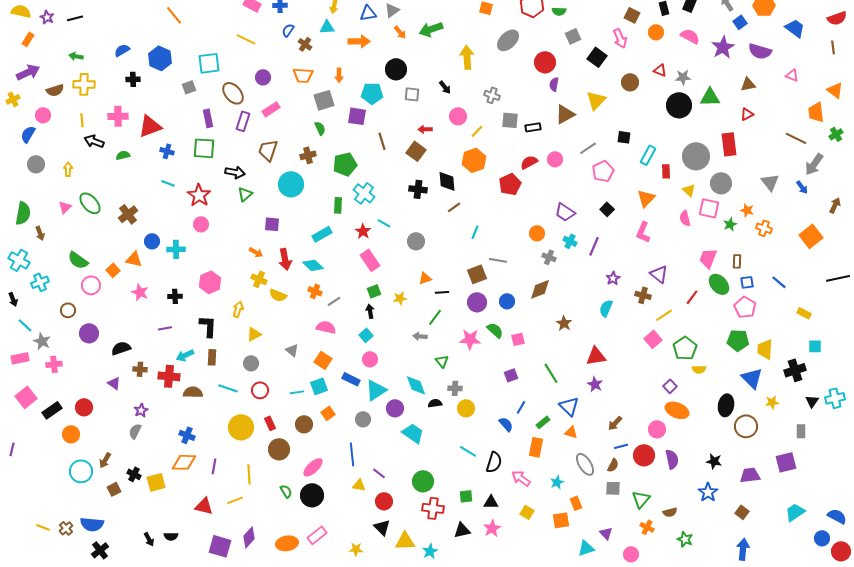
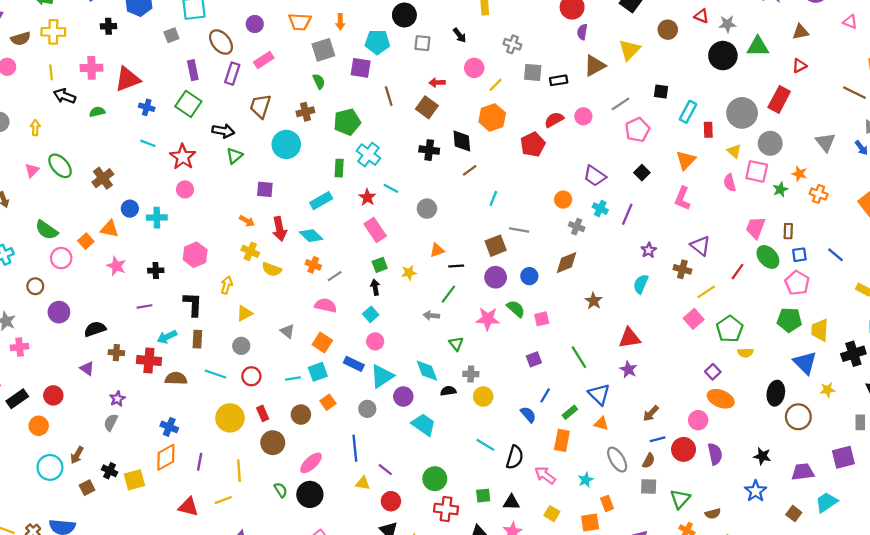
red rectangle: (729, 144) -> (779, 99), turned 35
green square: (204, 148) -> (188, 104), turned 30
orange diamond: (184, 462) -> (166, 457), turned -30
cyan trapezoid: (795, 512) -> (826, 502), moved

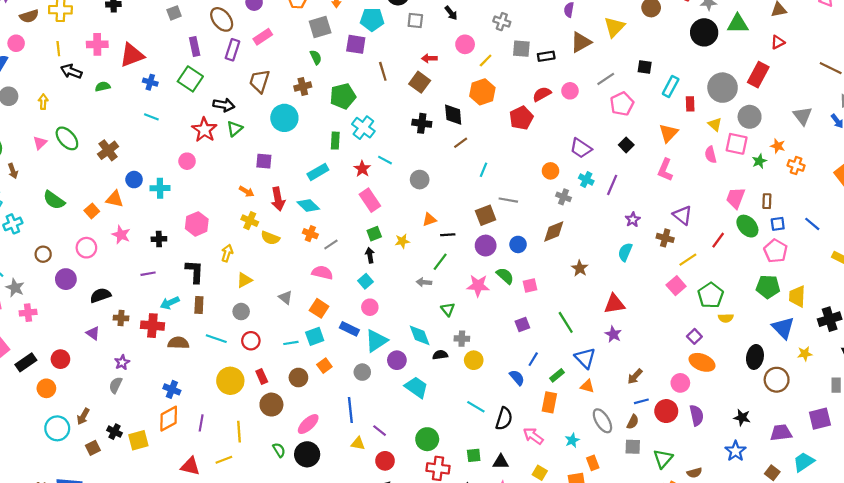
red star: (183, 157) -> (204, 130), moved
pink circle: (61, 258) -> (86, 248), moved

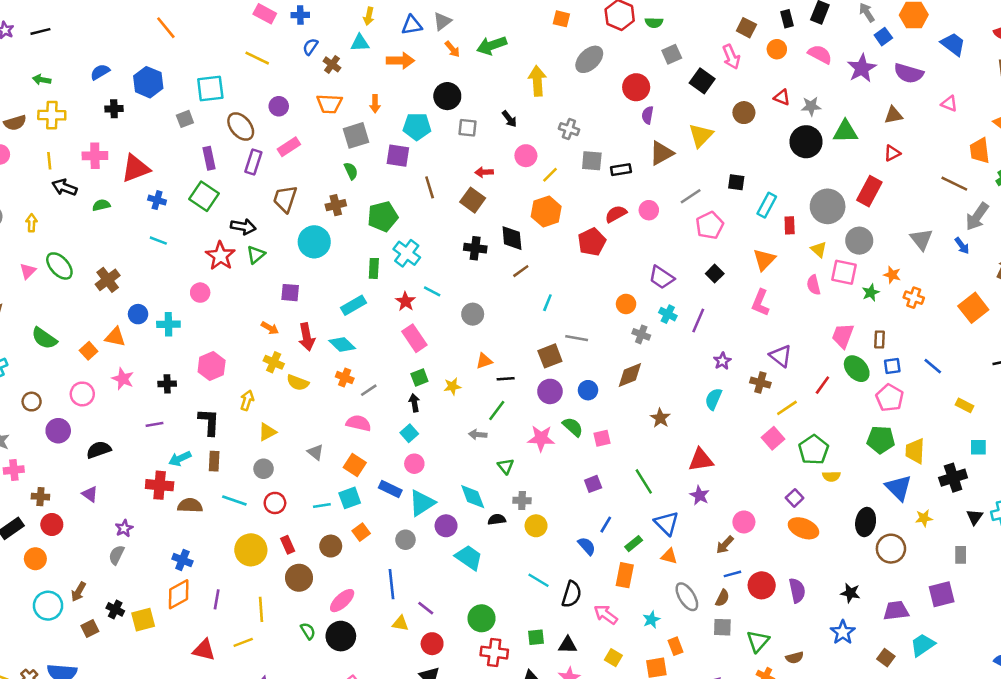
brown cross: (121, 318) -> (40, 497), moved
pink circle: (680, 383) -> (744, 522), moved

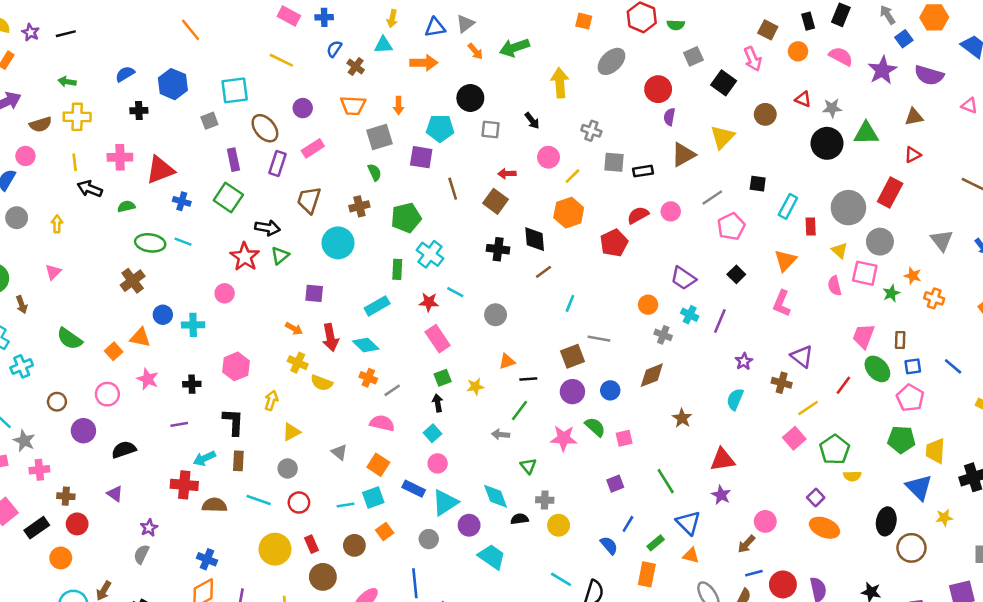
green ellipse: (59, 266) -> (150, 243), moved, turned -40
red star: (405, 301) -> (429, 302), turned -30

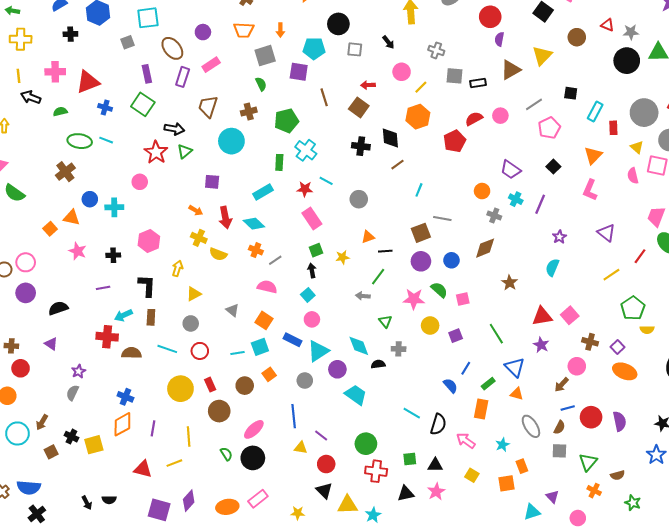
green semicircle: (70, 339) -> (14, 193), moved
brown cross: (782, 383) -> (590, 342), moved
pink circle: (107, 394) -> (26, 262), moved
pink square: (794, 438) -> (570, 315), moved
yellow circle: (559, 525) -> (430, 325), moved

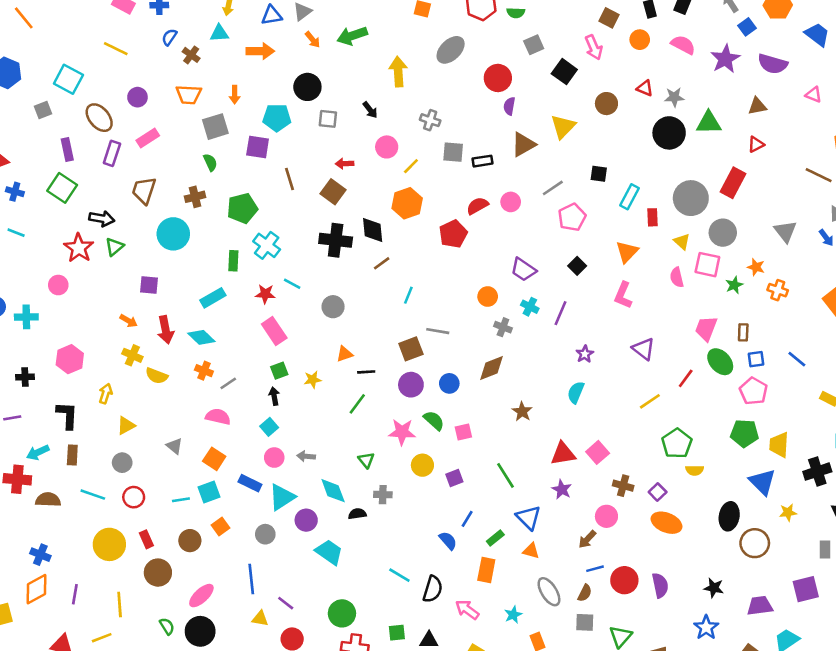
cyan square: (148, 18) -> (68, 79), turned 35
black cross: (361, 146) -> (336, 240), size x1.4
gray arrow: (363, 296) -> (306, 456), moved

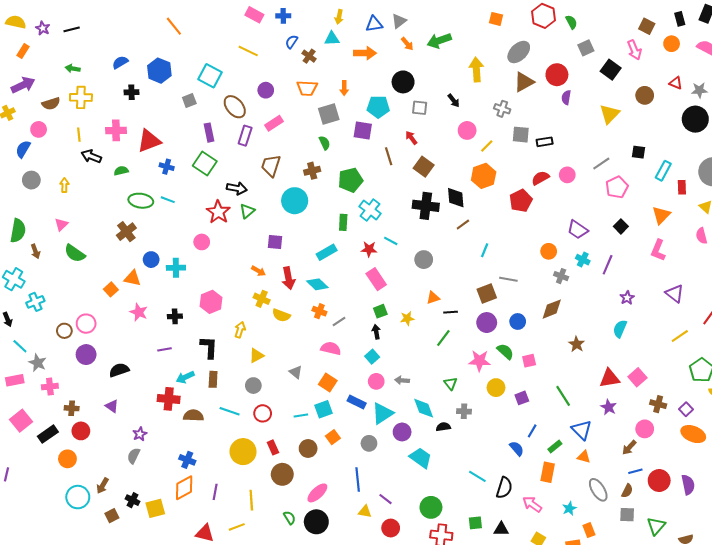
green semicircle: (516, 13) -> (571, 22), turned -120
brown triangle: (523, 144) -> (524, 82), moved
red arrow: (345, 164) -> (411, 138), moved, turned 56

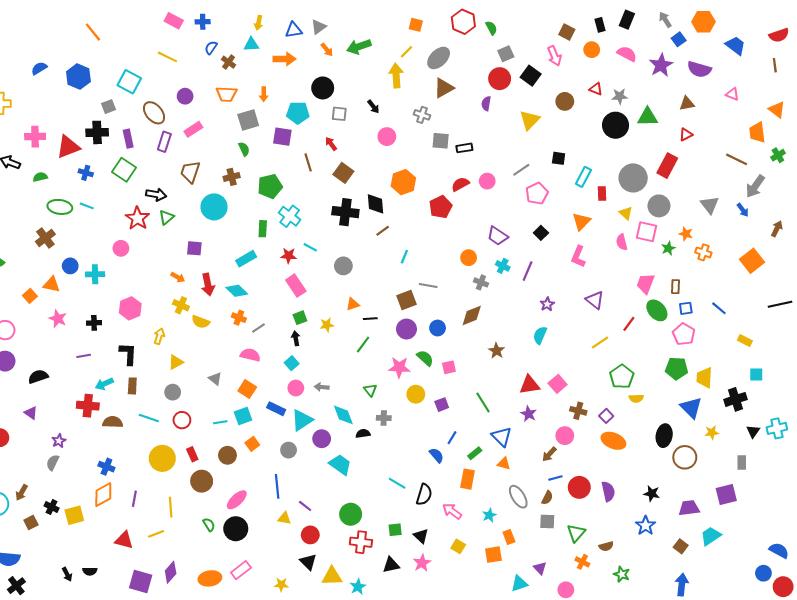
red circle: (557, 75) -> (500, 79), moved
black cross: (131, 92) -> (97, 132), moved, size x1.5
yellow line: (487, 146) -> (406, 52), moved
black triangle: (501, 529) -> (421, 536), turned 42

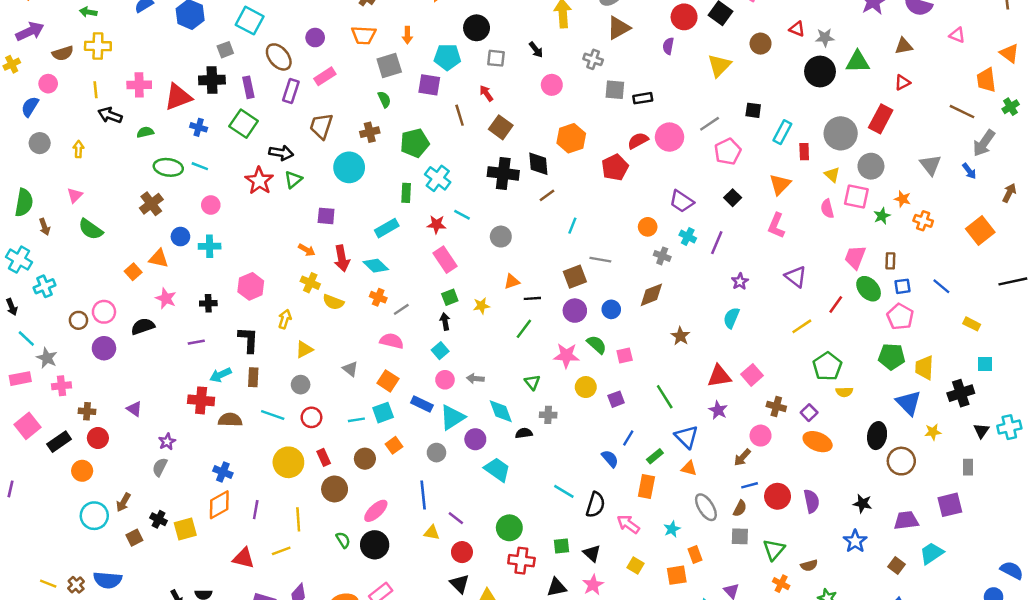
pink circle: (487, 181) -> (670, 137), size x1.5
pink circle: (121, 248) -> (211, 205), moved
black semicircle: (38, 377) -> (143, 326), moved

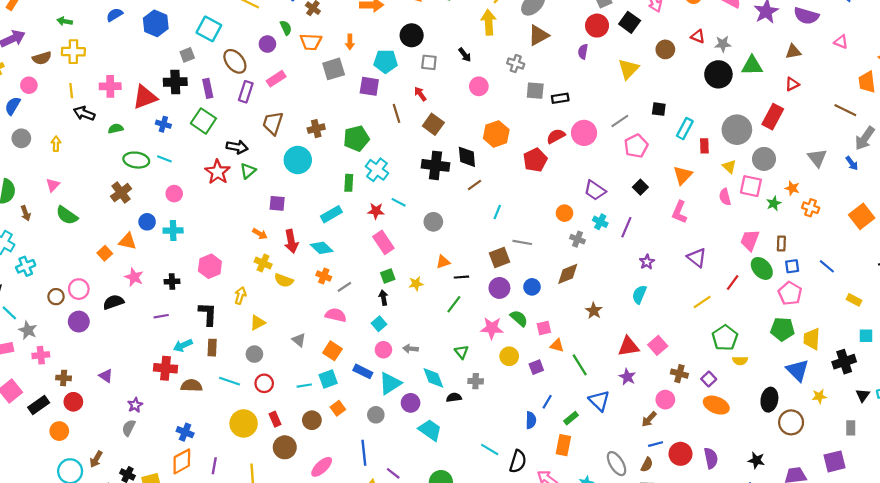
green semicircle: (384, 99) -> (286, 28), moved
blue semicircle: (610, 459) -> (531, 420), turned 42
orange triangle: (689, 468) -> (557, 345), moved

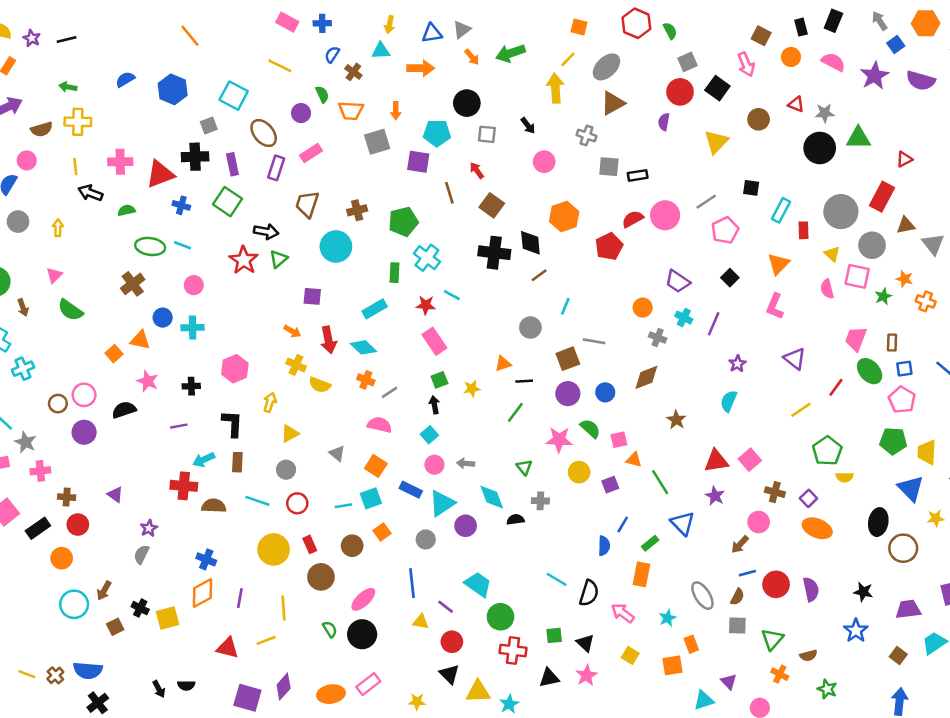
brown triangle: (793, 52) -> (906, 225), moved
gray circle: (433, 222) -> (530, 328), moved
cyan trapezoid: (430, 430) -> (478, 584), moved

